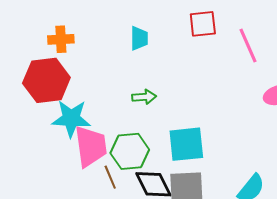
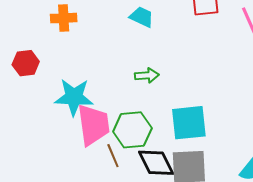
cyan trapezoid: (139, 38) -> (142, 17), turned -65
red hexagon: (46, 80) -> (26, 63), moved, size x0.6

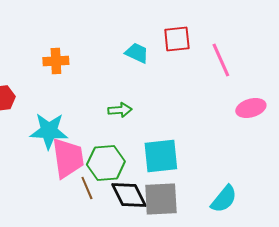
cyan trapezoid: (142, 17) -> (137, 53), moved
orange cross: (64, 18) -> (56, 61), moved

